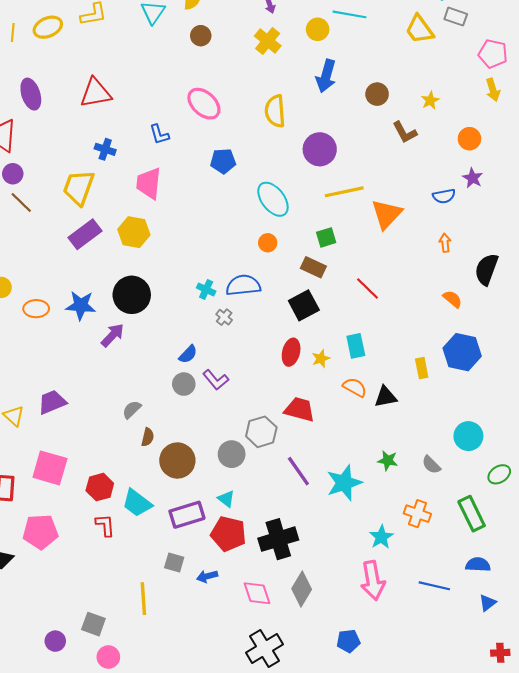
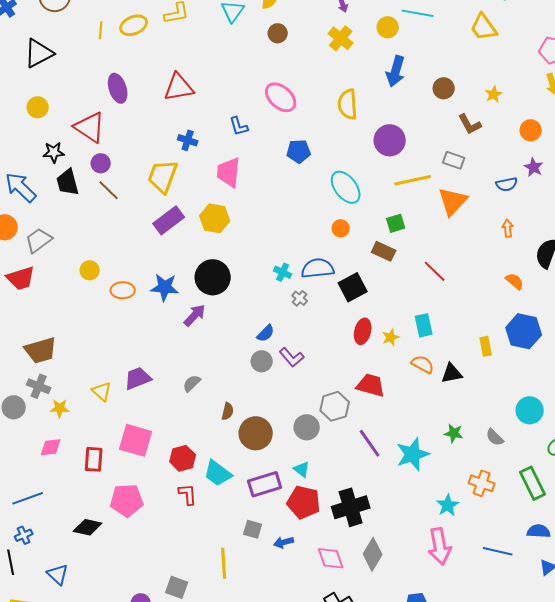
gray rectangle: (456, 17) -> (454, 160), moved
black square: (304, 305) -> (353, 287), moved
gray semicircle: (132, 410) -> (192, 383), moved

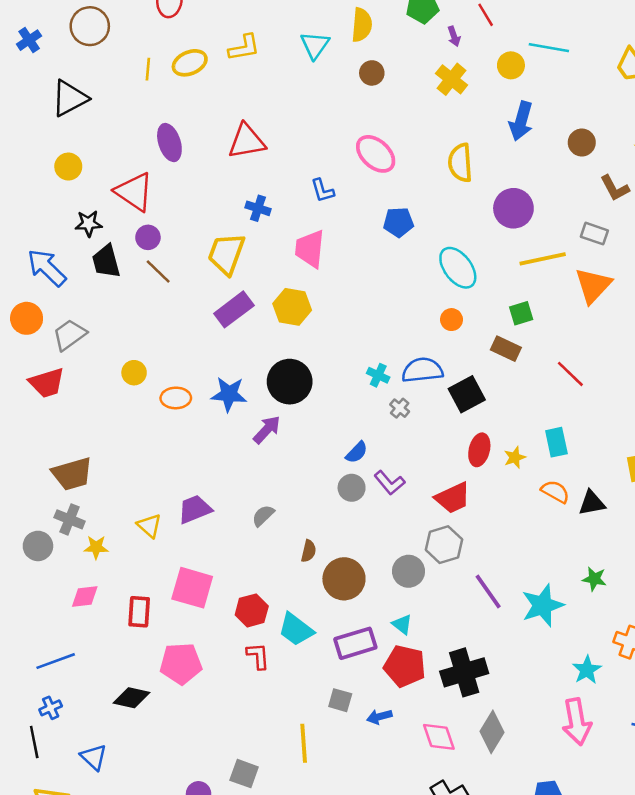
red trapezoid: (371, 385) -> (453, 498), moved, turned 140

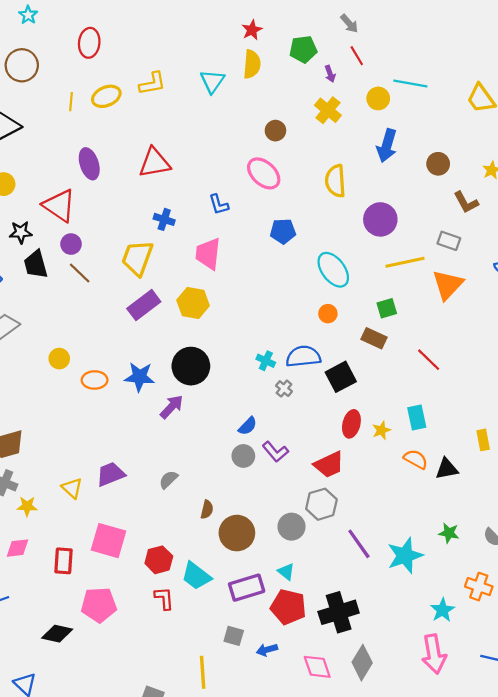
brown circle: (372, 73) -> (275, 131), moved

